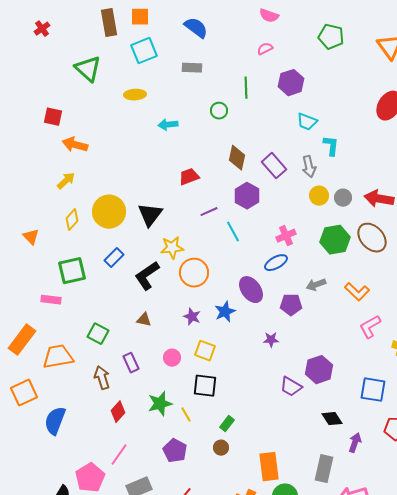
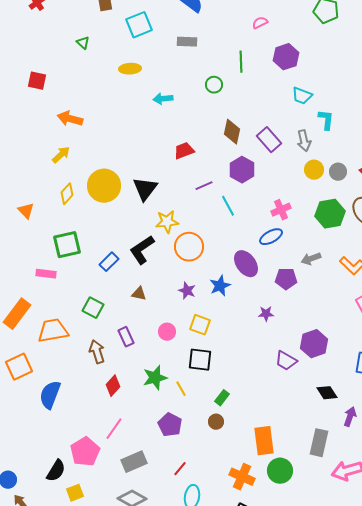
green triangle: (88, 69) -> (83, 43), size x0.5
red square: (53, 117) -> (37, 81), moved
blue rectangle: (114, 258) -> (109, 262), moved

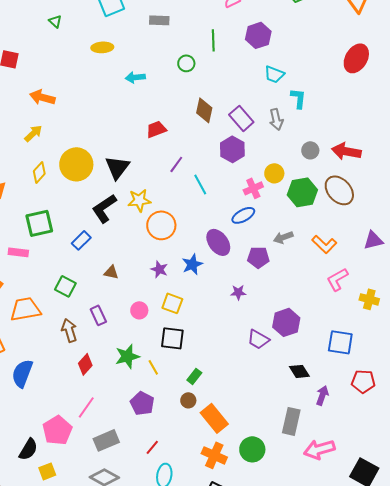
purple hexagon: (242, 170) -> (232, 149), moved
yellow circle: (314, 170) -> (274, 173), moved
purple line: (204, 186) -> (176, 164), turned -30
black L-shape: (142, 250) -> (104, 208), moved
orange rectangle: (264, 441) -> (214, 418), moved, turned -32

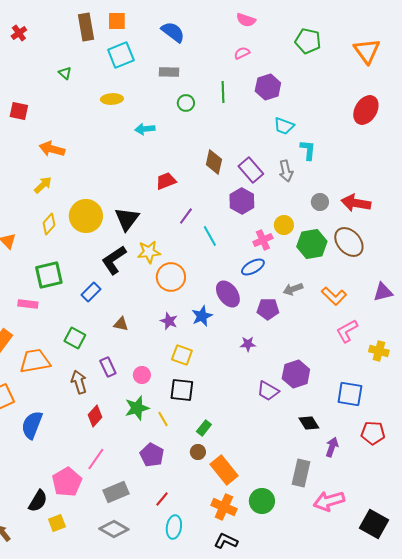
green circle: (186, 63) -> (186, 103), moved
pink circle: (139, 310) -> (142, 375), moved

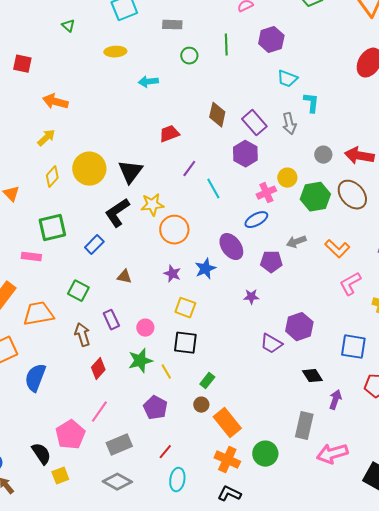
black semicircle: (38, 501) -> (41, 454), turned -65

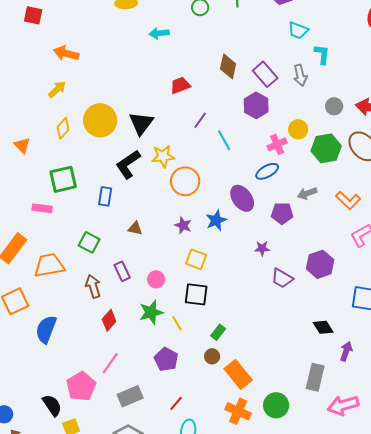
blue rectangle: (94, 245) -> (105, 196), turned -36
purple hexagon: (299, 327) -> (320, 264), moved
purple trapezoid: (271, 344) -> (282, 278), moved

